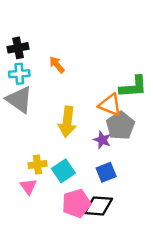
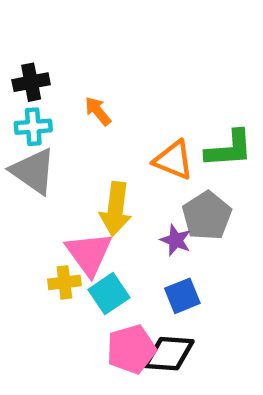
orange triangle: (110, 105) -> (173, 160), moved
pink triangle: (28, 187) -> (89, 254), moved, size x1.6

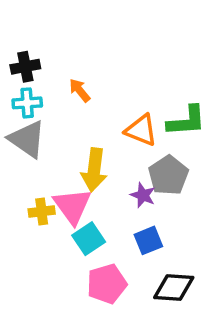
yellow cross: (64, 282) -> (42, 211), moved
black diamond: (169, 354) -> (174, 287), moved

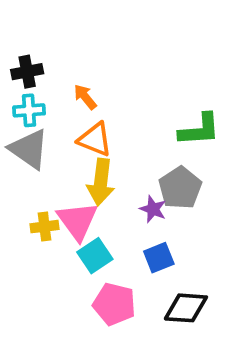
orange triangle: (141, 130) -> (95, 139), moved
pink pentagon: (107, 284) -> (114, 304), turned 30

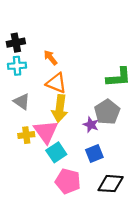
gray triangle: (29, 149) -> (22, 102), moved, size x0.7

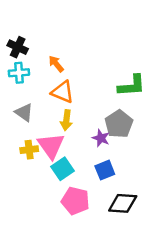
black cross: (16, 43) -> (18, 47), turned 36
yellow arrow: (60, 108) -> (66, 120), size x0.7

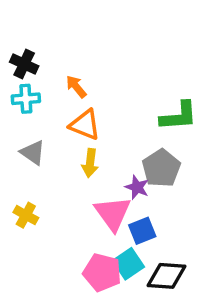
pink triangle: (51, 146) -> (113, 213), moved
yellow cross: (29, 150) -> (26, 215), moved, turned 36
cyan square: (63, 169) -> (128, 264), moved

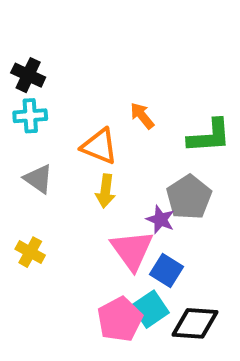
orange arrow: (76, 87) -> (142, 116), moved
blue square: (142, 231) -> (167, 270), turned -36
pink pentagon: (102, 272) -> (120, 319), turned 30

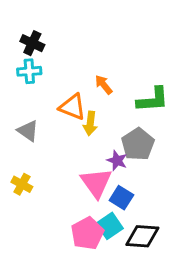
black cross: (28, 75) -> (32, 43), moved
cyan cross: (30, 116) -> (29, 71), moved
yellow arrow: (105, 191) -> (90, 123), moved

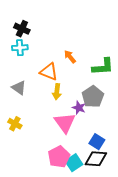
yellow arrow: (90, 123) -> (57, 92), moved
blue square: (121, 198) -> (97, 142), moved
cyan square: (110, 226) -> (74, 163), moved

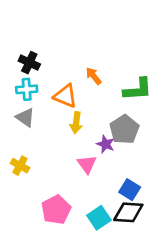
black cross: (22, 29) -> (29, 63), moved
cyan cross: (20, 48) -> (27, 89), moved
pink triangle: (65, 123) -> (87, 164), size x0.7
pink pentagon: (59, 157) -> (56, 210), moved

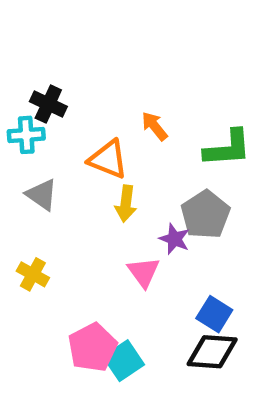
cyan cross: (27, 89) -> (26, 135), moved
cyan square: (99, 218) -> (124, 361), moved

